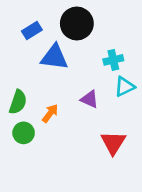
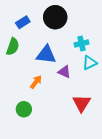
blue triangle: (54, 57) -> (46, 55), moved
green semicircle: (18, 102) -> (13, 47), moved
green circle: (24, 133) -> (24, 109), moved

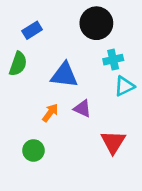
black circle: (55, 17) -> (96, 23), moved
purple triangle: (64, 72) -> (82, 109), moved

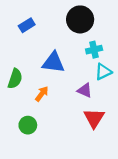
green semicircle: (18, 64) -> (15, 79), moved
purple triangle: (82, 109) -> (85, 90), moved

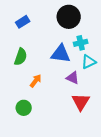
blue triangle: (53, 62) -> (61, 54), moved
green semicircle: (15, 79) -> (21, 57), moved

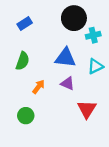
cyan cross: (81, 43) -> (93, 35), moved
purple triangle: (73, 78) -> (68, 83), moved

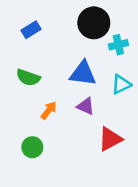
green semicircle: (23, 61) -> (28, 78), turned 90
red triangle: (87, 109) -> (110, 139), turned 30

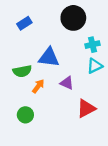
cyan cross: (118, 45) -> (92, 45), moved
blue triangle: (83, 73) -> (49, 57), moved
green semicircle: (28, 78) -> (22, 71), moved, turned -30

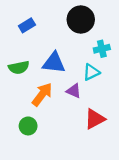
cyan triangle: (95, 66) -> (91, 72), moved
green semicircle: (22, 71) -> (19, 67), moved
orange arrow: (38, 86) -> (42, 94), size x1.5

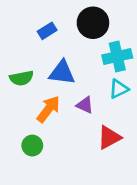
blue rectangle: (27, 25) -> (47, 31), moved
cyan cross: (102, 49) -> (117, 56), size x1.5
cyan triangle: (91, 72) -> (119, 89), moved

